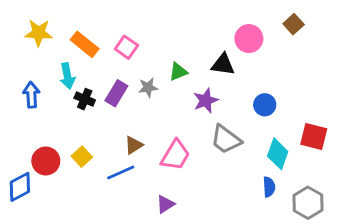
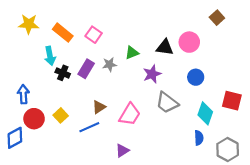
pink circle: (249, 39) -> (189, 42), moved
blue arrow: (31, 95) -> (23, 94), moved

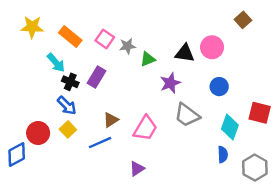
cyan arrow: (50, 56) -> (56, 63), turned -30
gray star: (110, 64) -> (127, 46), moved
blue arrow: (23, 94) -> (67, 106), moved, turned 138

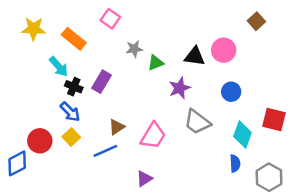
pink square: (105, 39) -> (110, 19), moved

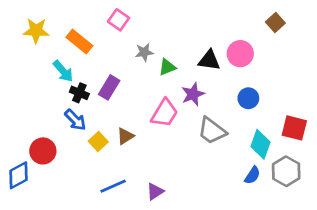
pink trapezoid: (153, 136) -> (165, 113), moved
yellow square: (71, 137) -> (98, 142), moved
blue line: (105, 151) -> (113, 186), moved
blue semicircle: (235, 163) -> (252, 175), turned 36
gray hexagon: (269, 177) -> (286, 171), moved

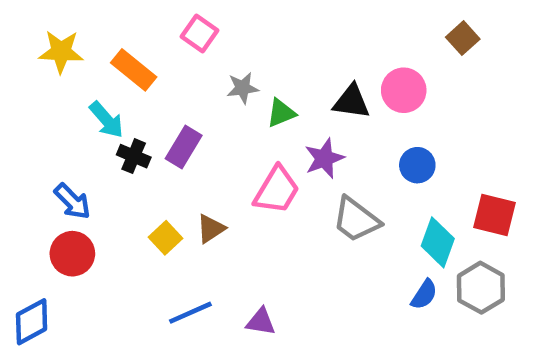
blue arrow: (75, 120) -> (72, 201), moved
blue diamond: (19, 175) -> (32, 322), moved
purple triangle: (155, 192) -> (261, 322), turned 42

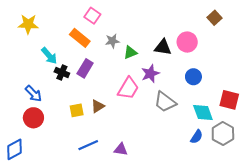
orange rectangle: (134, 70) -> (80, 38), moved
yellow square: (165, 238) -> (77, 110), turned 32
cyan diamond: (438, 242) -> (203, 113), turned -40

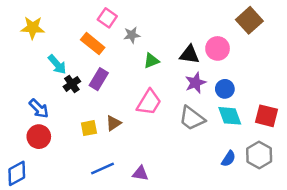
brown square: (214, 18) -> (249, 20), size x1.5
gray star: (112, 41) -> (132, 35), moved
black cross: (62, 73) -> (72, 84), turned 32
purple star: (150, 74) -> (195, 83), moved
cyan diamond: (203, 113) -> (230, 116), moved

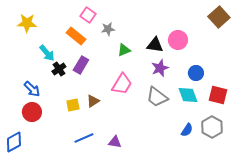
brown square: (249, 20) -> (219, 17), moved
blue circle: (225, 89) -> (196, 73), moved

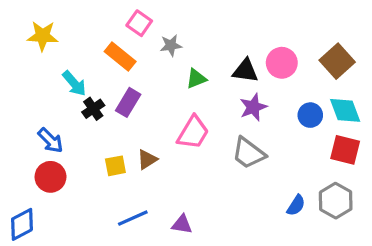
brown square: (219, 17) -> (337, 61), moved
cyan diamond: (188, 95) -> (345, 110), moved

